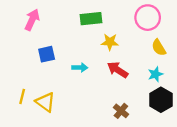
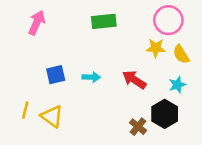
yellow star: (110, 42) -> (156, 48), moved
blue square: (47, 54) -> (56, 75), moved
black hexagon: (161, 100) -> (165, 114), moved

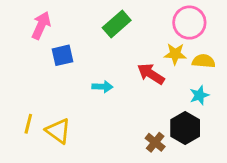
green rectangle: (104, 21) -> (117, 24), turned -35
yellow semicircle: (181, 54) -> (204, 61), turned 126
blue square: (56, 75) -> (62, 55), moved
red arrow: (134, 80) -> (151, 74), moved

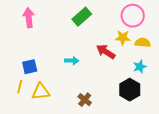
pink arrow: (41, 25) -> (29, 18), turned -30
blue square: (62, 55) -> (30, 67), moved
yellow triangle: (58, 131) -> (41, 92), turned -42
brown cross: (155, 142) -> (85, 100), moved

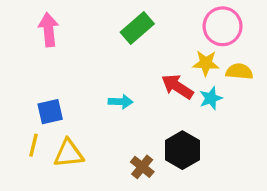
cyan star: (140, 67) -> (211, 98), moved
black hexagon: (130, 90) -> (182, 150), moved

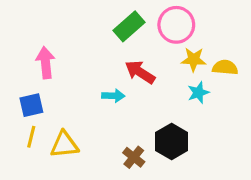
pink circle: (223, 26) -> (176, 25), moved
pink arrow: (49, 30) -> (45, 63), moved
red arrow: (177, 87) -> (140, 72), moved
blue square: (50, 112) -> (31, 105), moved

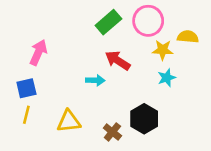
pink arrow: (45, 63) -> (38, 53), turned 30
yellow semicircle: (225, 67) -> (188, 37), moved
yellow triangle: (64, 145) -> (69, 121), moved

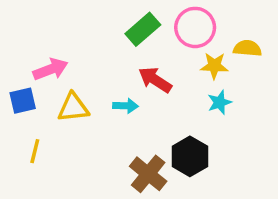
pink arrow: (38, 53) -> (51, 69), turned 45
blue square: (26, 88) -> (23, 101), moved
yellow triangle: (69, 121) -> (73, 108), moved
brown cross: (112, 132) -> (148, 174), size x1.5

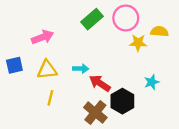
pink arrow: (51, 69) -> (43, 37), moved
red arrow: (155, 80) -> (100, 83), moved
cyan star: (220, 102) -> (152, 82), moved
yellow line: (35, 151) -> (50, 98), moved

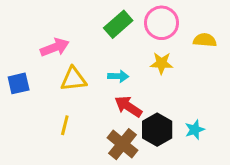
yellow star: (138, 43) -> (162, 63), moved
cyan arrow: (81, 69) -> (118, 76), moved
yellow triangle: (47, 70) -> (73, 79), moved
cyan star: (152, 82) -> (195, 130), moved

